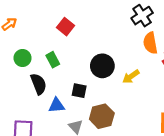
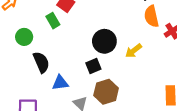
green rectangle: (53, 60) -> (53, 21), moved
black square: (79, 91) -> (93, 66), moved, turned -32

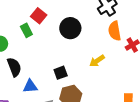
black circle: (104, 41) -> (70, 28), moved

